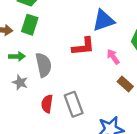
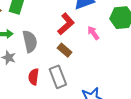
red L-shape: (83, 47) -> (66, 24), turned -35
brown rectangle: (125, 84) -> (65, 50), moved

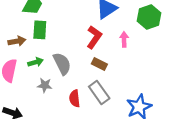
pink arrow: (93, 33) -> (124, 39), turned 48

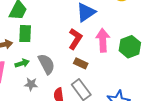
green hexagon: (149, 17) -> (130, 47), moved
pink arrow: (124, 39) -> (103, 40), size x1.6

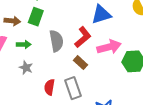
pink arrow: (103, 40) -> (109, 47), turned 60
gray semicircle: (46, 64) -> (56, 41), moved

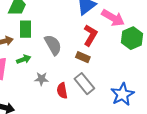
red L-shape: (83, 37) -> (90, 35), moved
pink arrow: (109, 47) -> (113, 18), moved, turned 65
gray star: (26, 68) -> (41, 79), moved

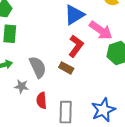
gray semicircle: (53, 45) -> (38, 67), moved
gray rectangle: (84, 84) -> (66, 112), moved, turned 35

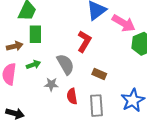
red L-shape: (76, 46) -> (84, 41), moved
brown rectangle: (66, 68) -> (99, 74), moved

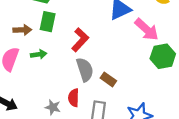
red L-shape: (84, 41) -> (80, 40), moved
gray semicircle: (65, 64) -> (85, 70), moved
gray star: (51, 84) -> (53, 107), moved

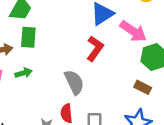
red L-shape: (80, 40) -> (95, 49), moved
brown rectangle: (108, 79) -> (143, 87), moved

